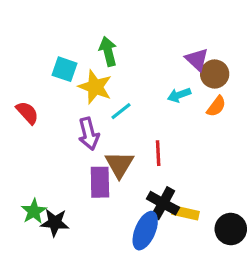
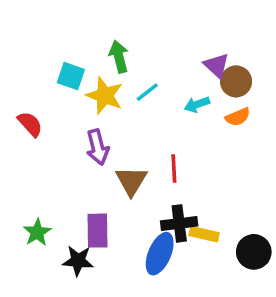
orange semicircle: (216, 106) -> (238, 117), turned 30
cyan line: (121, 111) -> (147, 92), moved
purple rectangle: (100, 182) -> (98, 231), moved
black cross: (163, 203) -> (179, 223), turned -36
black star: (55, 223) -> (78, 261), moved

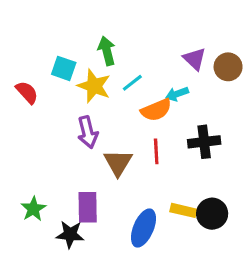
brown circle: (236, 81) -> (228, 67), moved
orange semicircle: (238, 117) -> (156, 110), moved, size x1.4
red semicircle: (30, 124) -> (27, 92), moved
black cross: (179, 223) -> (204, 142), moved
black circle: (254, 252) -> (212, 214), moved

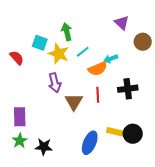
purple triangle: (195, 59) -> (122, 23), moved
purple rectangle: (88, 207) -> (20, 117), moved
green star: (33, 209) -> (20, 141), moved

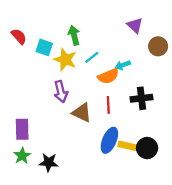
red semicircle: (17, 58) -> (19, 36), moved
brown triangle: (74, 102) -> (82, 113), turned -36
blue ellipse: (90, 143) -> (109, 140), moved

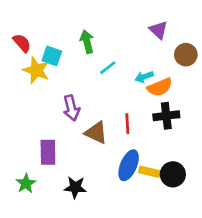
yellow star: (65, 60) -> (36, 70), moved
orange semicircle: (108, 76) -> (160, 87), moved
purple rectangle: (22, 129) -> (48, 152), moved
black star: (49, 162) -> (75, 187), moved

